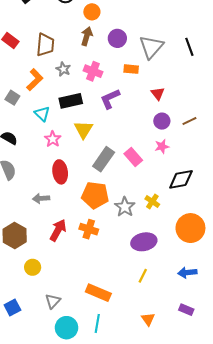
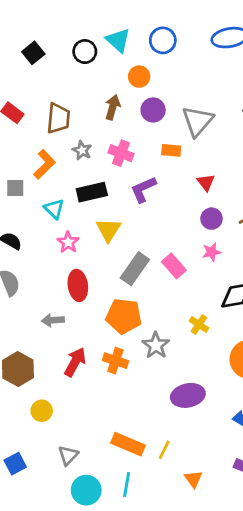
orange circle: (92, 12) -> (139, 77), moved
gray square: (12, 98) -> (15, 188), turned -32
gray star: (125, 207) -> (156, 345), moved
purple ellipse: (144, 242) -> (188, 395), moved
yellow line: (143, 276) -> (164, 450), moved

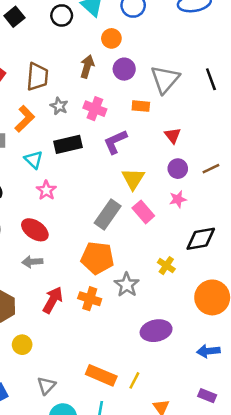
yellow triangle: (108, 230) -> (133, 179), moved
red ellipse: (78, 285) -> (35, 230), moved, turned -48

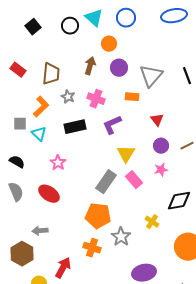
cyan triangle: (34, 160) -> (39, 134), moved
gray arrow: (32, 262) -> (40, 231), moved
red arrow: (53, 300) -> (63, 268), moved

